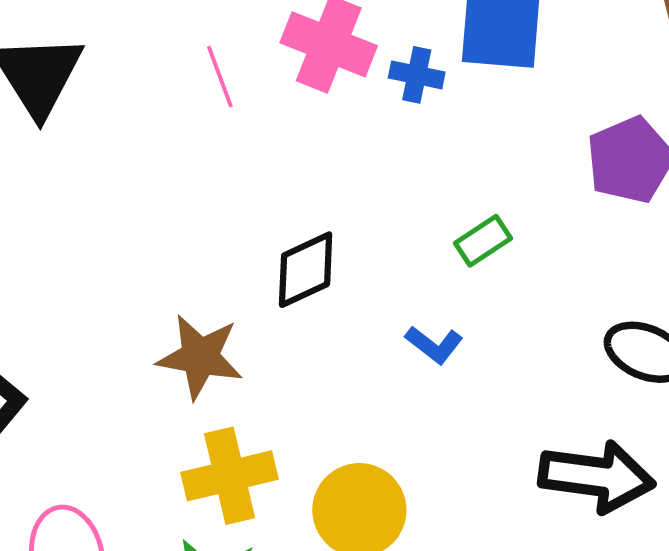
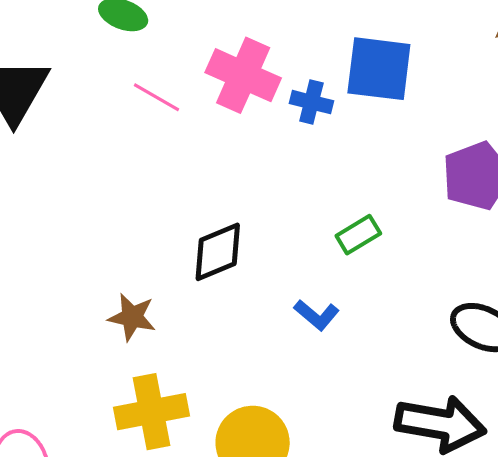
pink line: (220, 77) -> (156, 97), turned -42
brown star: (200, 357) -> (132, 317), size x0.7

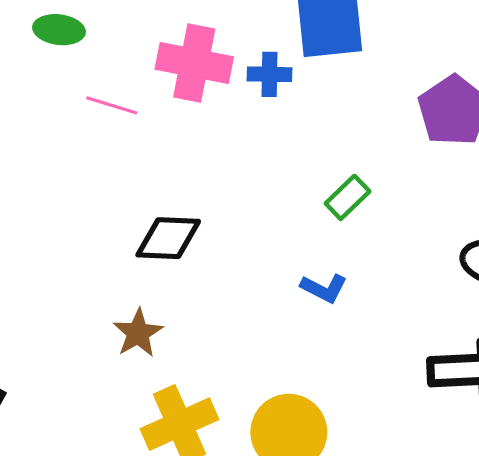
black diamond: (218, 252) -> (168, 238), moved, turned 38
brown star: (132, 317) -> (138, 333), turned -30

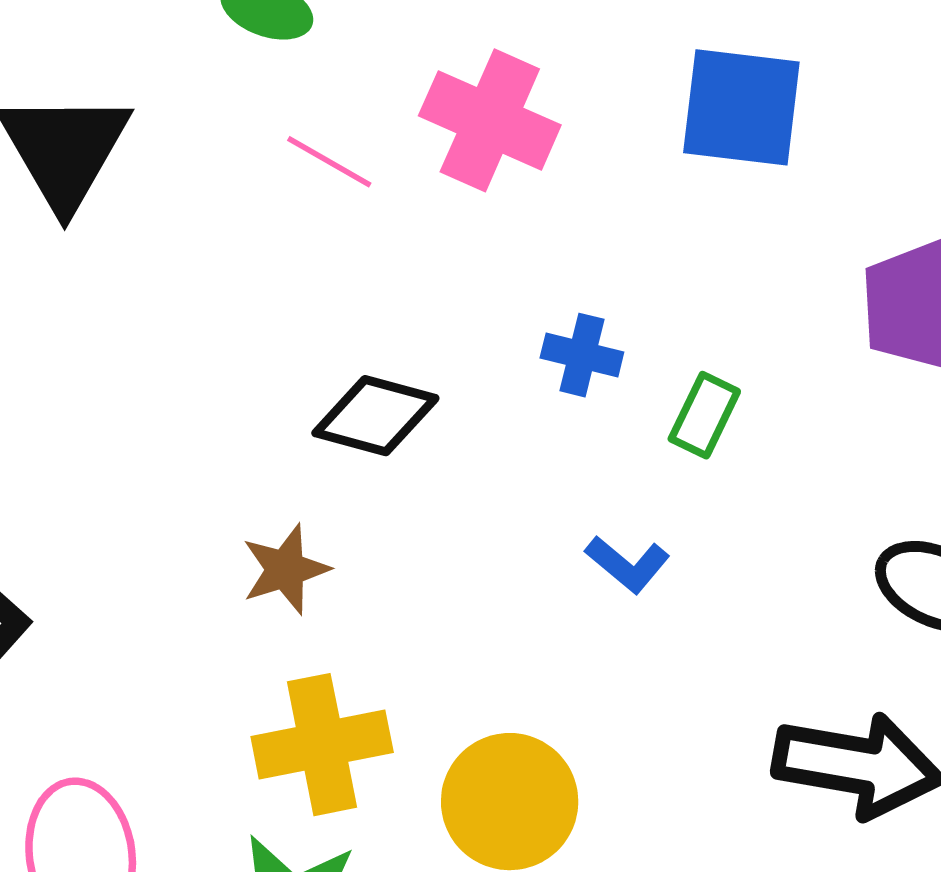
blue cross: (269, 74) -> (582, 355), moved
green rectangle: (348, 197) -> (704, 415), turned -33

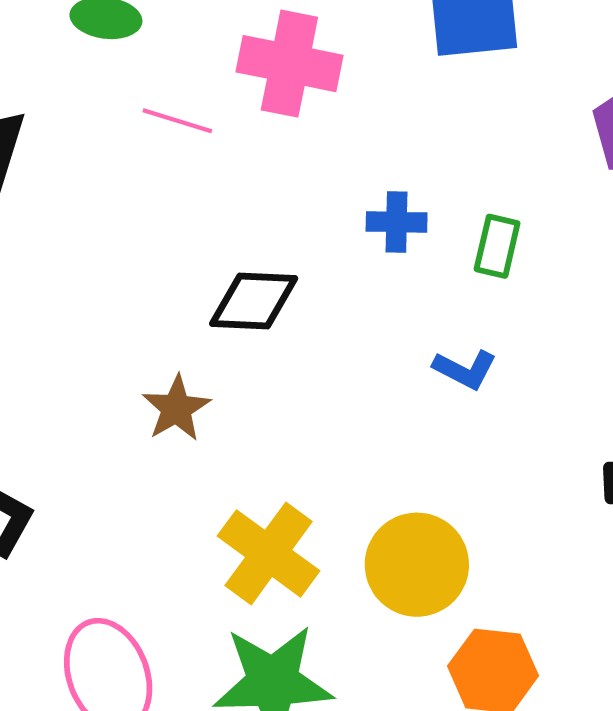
brown star: (285, 569) -> (176, 408), moved
yellow cross: (322, 745) -> (269, 553), turned -30

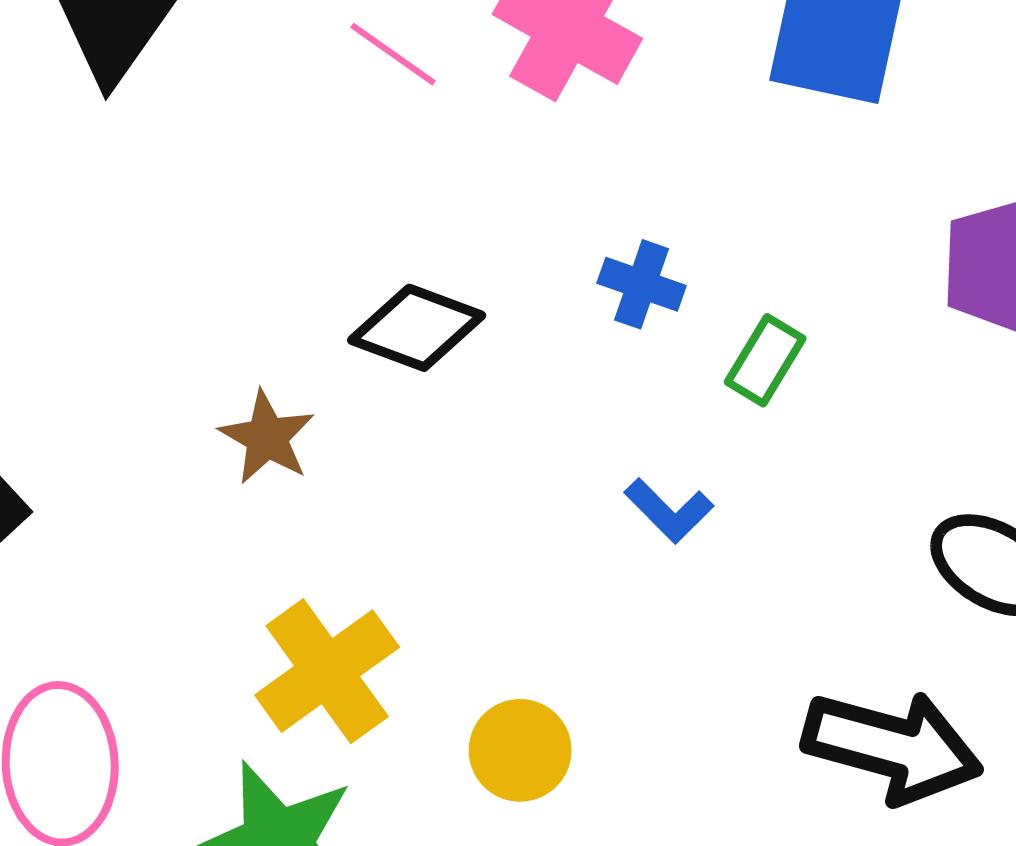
brown star: (176, 408) -> (267, 438), turned -30
yellow circle: (417, 565) -> (520, 750), size x0.7

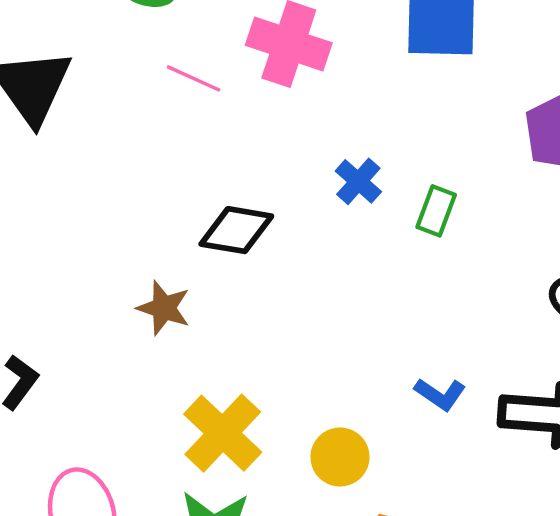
blue cross: (642, 284) -> (358, 181), turned 33
blue L-shape: (669, 511) -> (440, 394), moved

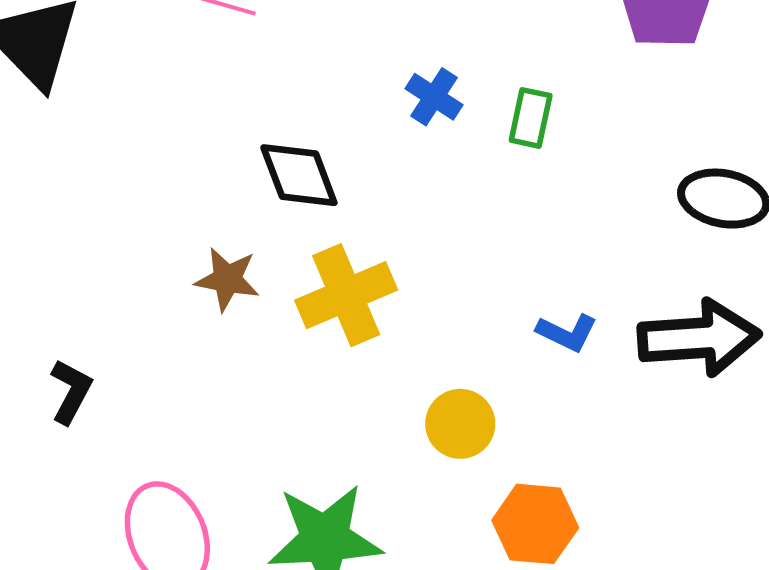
black diamond: (236, 230) -> (299, 175), turned 68
yellow cross: (223, 433) -> (346, 295), moved, turned 32

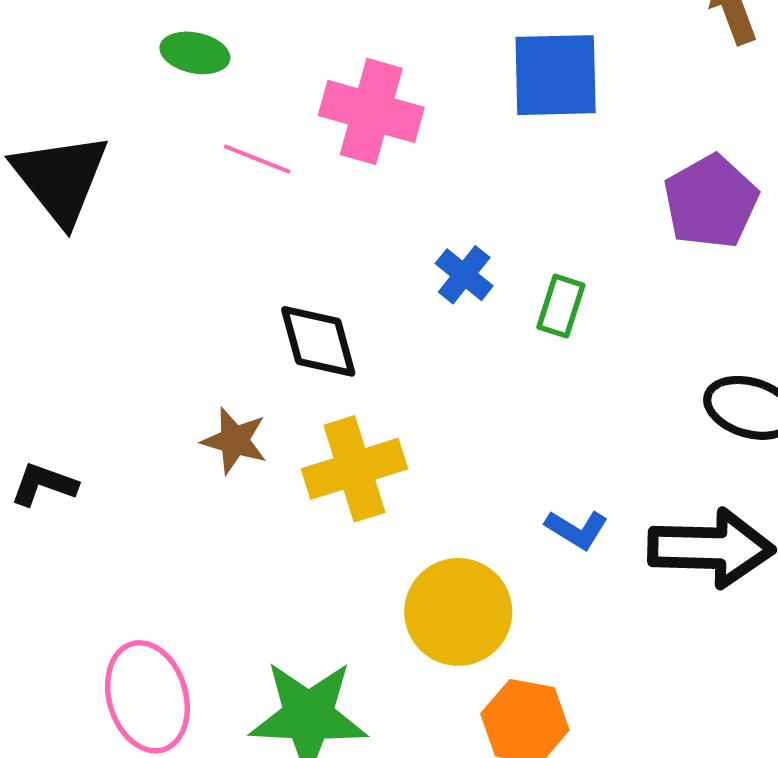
black L-shape: (71, 391) -> (44, 484), moved, turned -104
yellow circle: (460, 424) -> (458, 612), size x1.5

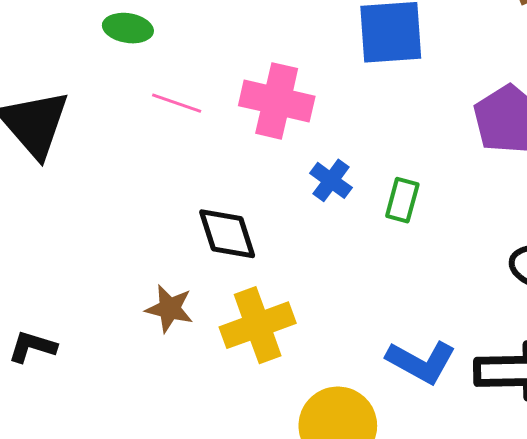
pink cross: (371, 111) -> (277, 101), moved
blue L-shape: (577, 529) -> (421, 362), size x1.5

